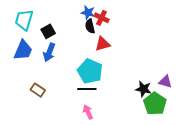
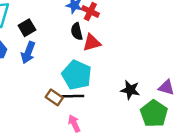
black semicircle: (90, 26) -> (77, 31), moved
black star: (143, 89) -> (130, 90), moved
brown rectangle: (38, 90) -> (54, 97), moved

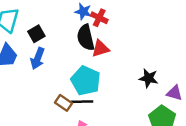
black semicircle: (77, 31) -> (86, 37), size x1.5
black star: (130, 90) -> (149, 78), moved

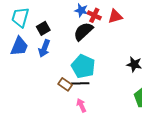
black semicircle: (86, 37) -> (83, 31), turned 60
red triangle: (100, 49) -> (115, 16), moved

